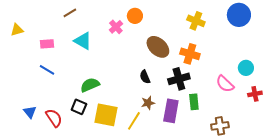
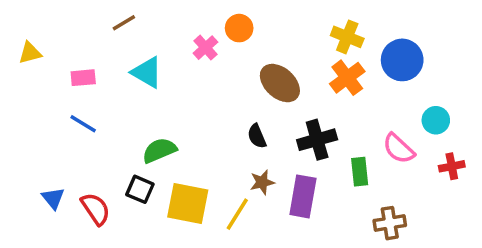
blue circle: (239, 15) -> (402, 60), moved
orange cross: (190, 54) -> (347, 78), moved, turned 36
green rectangle: (194, 102) -> (360, 172), moved

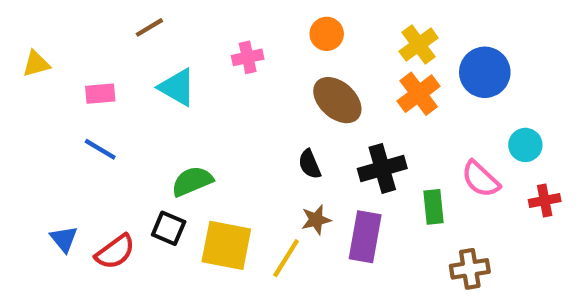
orange circle: (239, 28) -> (327, 34), moved
yellow cross: (347, 37) -> (419, 45), turned 32
pink cross: (205, 48) -> (248, 57), turned 30
red semicircle: (96, 209) -> (115, 252), turned 88

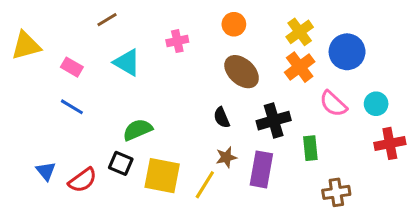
yellow triangle: (36, 64) -> (26, 46), size x1.5
pink rectangle: (100, 94) -> (72, 67), turned 35
pink semicircle: (481, 179) -> (333, 104), moved
red cross: (545, 200) -> (390, 143), size x1.4

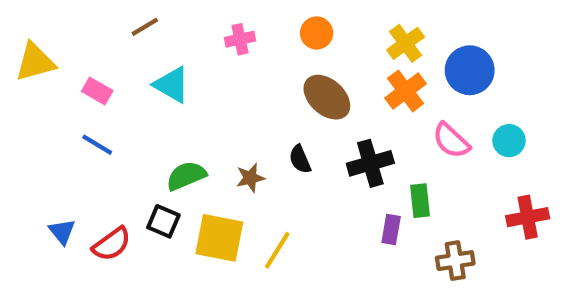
pink cross: (177, 41) -> (240, 39), moved
red cross: (390, 143) -> (528, 217), moved
brown star: (226, 157) -> (250, 178), moved
purple rectangle: (261, 169) -> (391, 230), moved, size x0.6

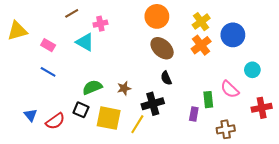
orange circle: (317, 33) -> (157, 16), size x1.5
pink cross: (240, 39) -> (100, 24), moved
pink semicircle: (451, 141) -> (230, 89), moved
black semicircle: (300, 159) -> (166, 78), moved
black cross: (370, 163) -> (153, 104), moved

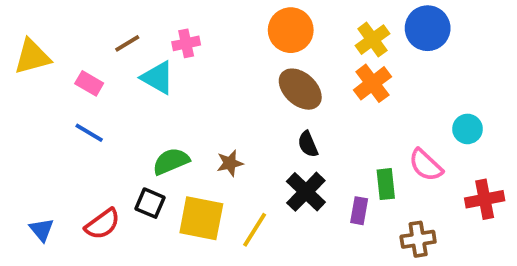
brown line: (72, 13) -> (127, 43), moved
blue circle: (233, 35) -> (428, 28), moved
black cross: (153, 104) -> (306, 192), moved, turned -30
blue triangle: (31, 115) -> (42, 230), moved

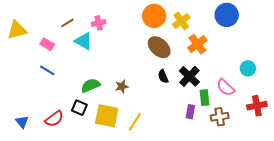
yellow cross: (372, 40) -> (181, 21), moved
black cross: (306, 192) -> (189, 76), moved
brown cross: (418, 239) -> (220, 117), moved

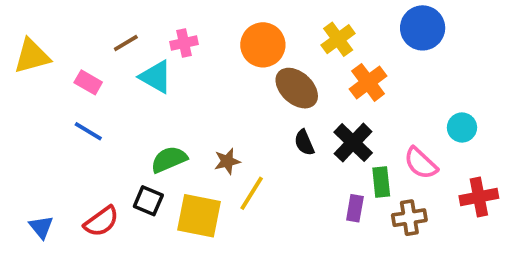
orange circle: (154, 16) -> (263, 45), moved
yellow line: (135, 122) -> (252, 193), moved

